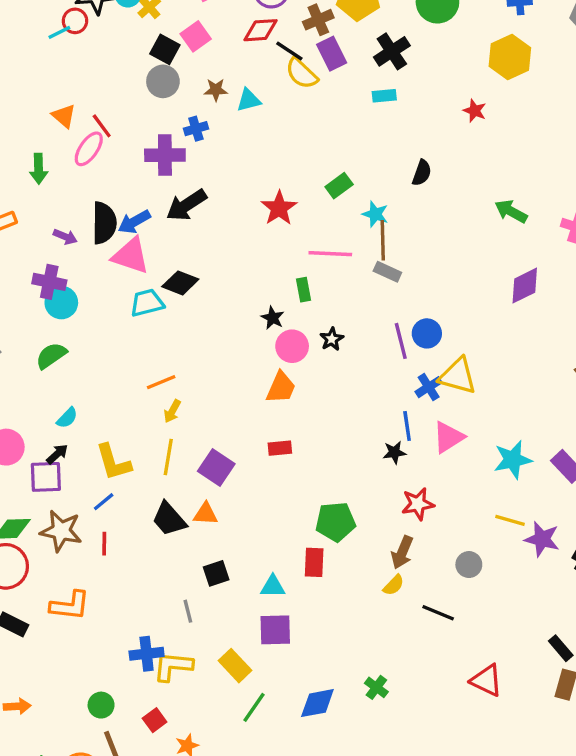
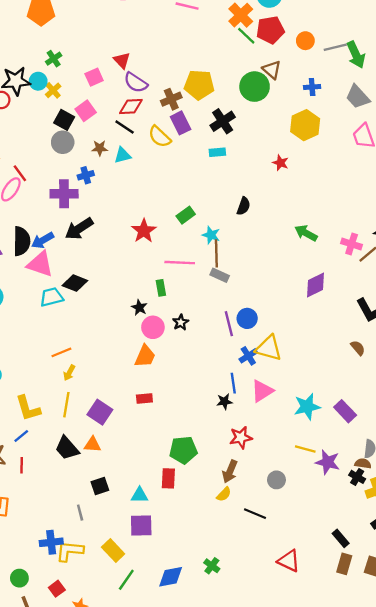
black line: (289, 51) -> (125, 127), moved

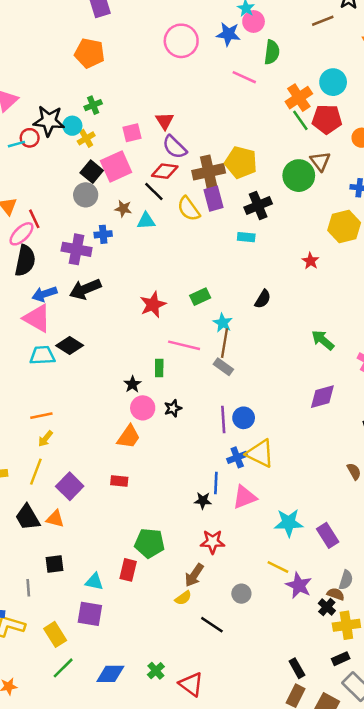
brown cross: (171, 99) -> (209, 172), size x1.4
pink square: (86, 111) -> (116, 166), size x1.4
black semicircle: (22, 241) -> (25, 261), moved
red triangle: (289, 561) -> (191, 684), moved

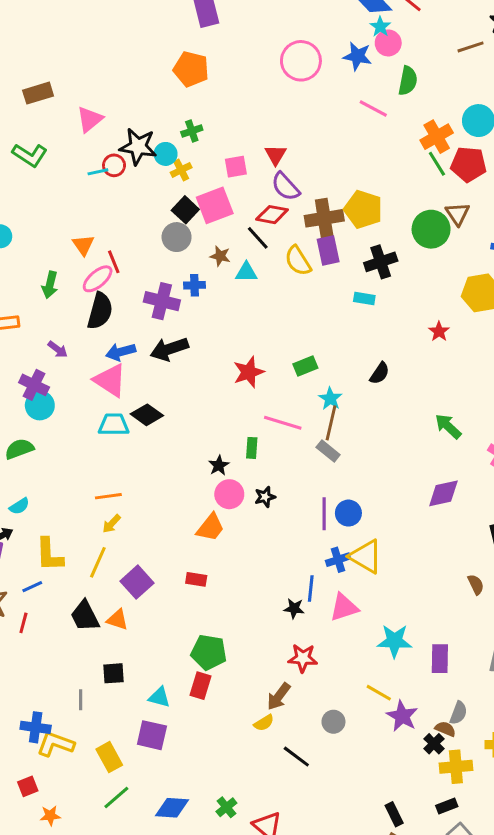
purple rectangle: (328, 535) -> (440, 659), turned 30
green pentagon: (150, 543) -> (209, 652), moved

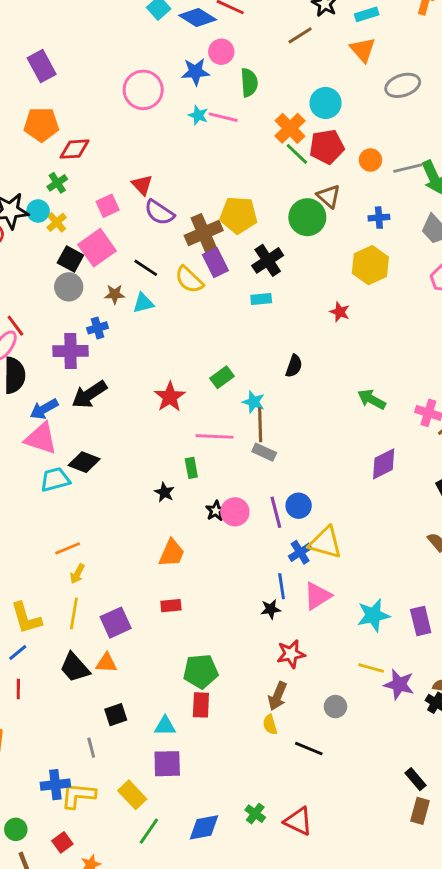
cyan star: (380, 27) -> (198, 115), moved
red diamond: (272, 215) -> (74, 149), moved
pink circle: (229, 494) -> (235, 512), moved
purple square: (137, 582) -> (116, 623), turned 32
yellow semicircle: (264, 723) -> (270, 725), turned 120

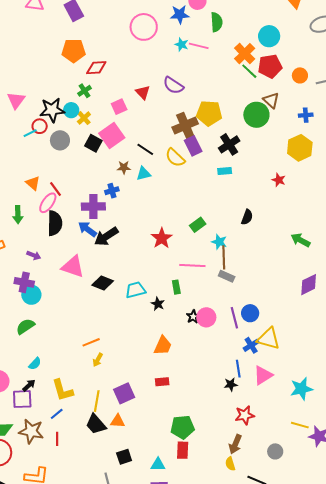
purple semicircle: (159, 212) -> (173, 85), moved
gray circle: (69, 287) -> (60, 140), moved
blue arrow: (44, 409) -> (87, 229), moved, turned 66
cyan trapezoid: (55, 479) -> (135, 290), moved
yellow line: (74, 613) -> (97, 401), moved

